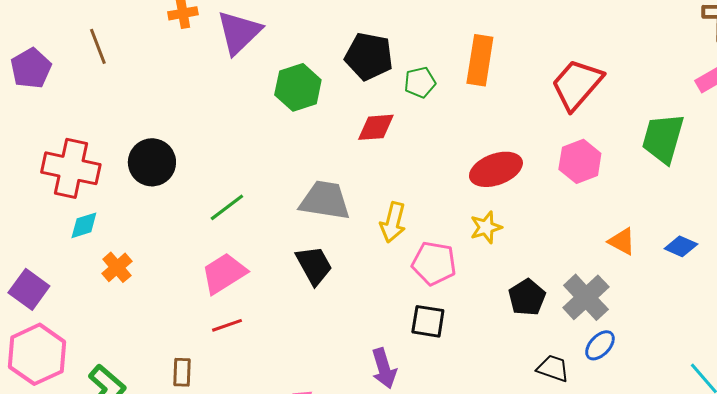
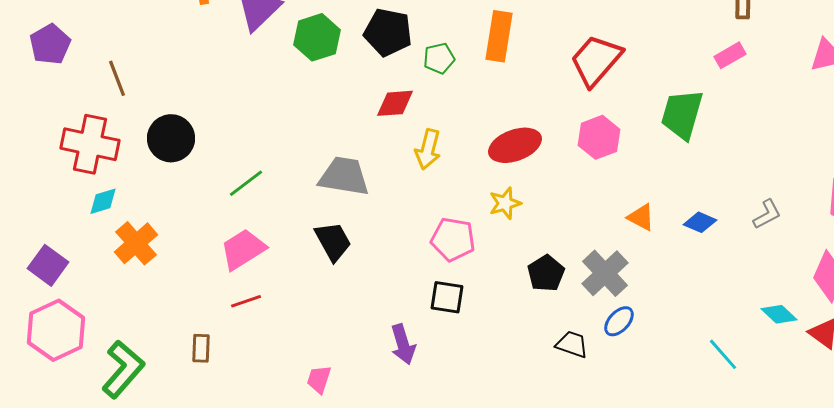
brown line: (98, 46) -> (117, 78), moved
green hexagon: (298, 87) -> (317, 37), moved
yellow arrow: (393, 222) -> (428, 149), moved
orange cross: (117, 267) -> (136, 243), size x1.4

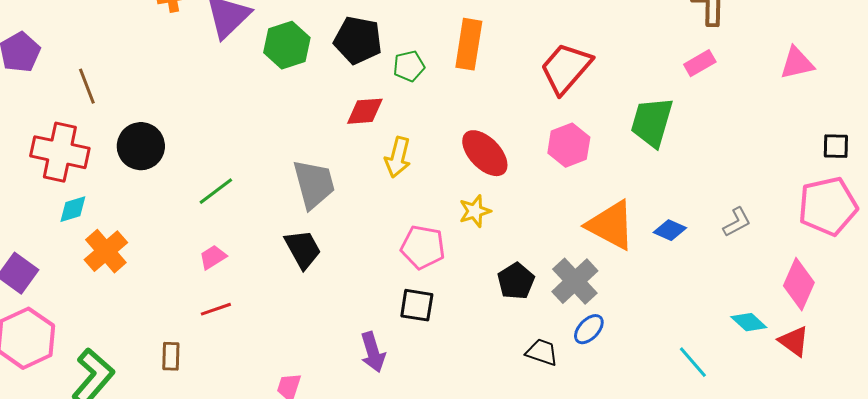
red ellipse: (515, 145) -> (485, 153), turned 66
gray trapezoid: (344, 176) -> (314, 184), turned 66
orange triangle: (641, 217) -> (611, 225), size x1.8
pink trapezoid: (243, 249) -> (213, 257), size x0.6

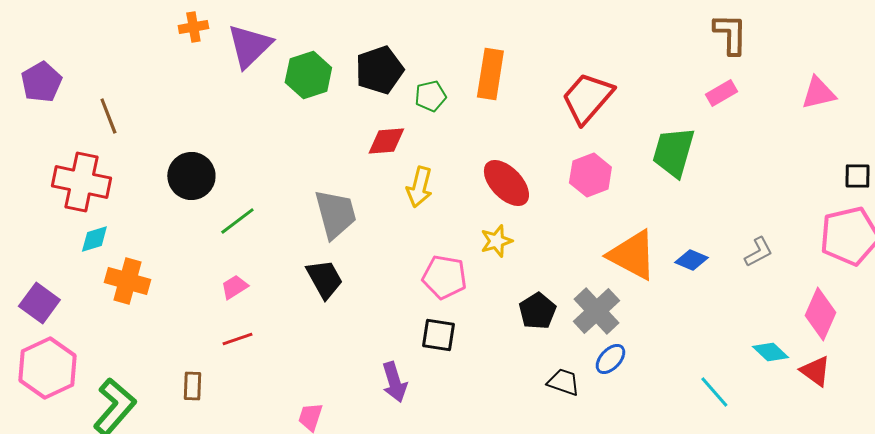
black pentagon: (358, 40) -> (379, 70), turned -30
black circle: (141, 146) -> (191, 176), moved
orange cross: (106, 251) -> (127, 281), turned -33

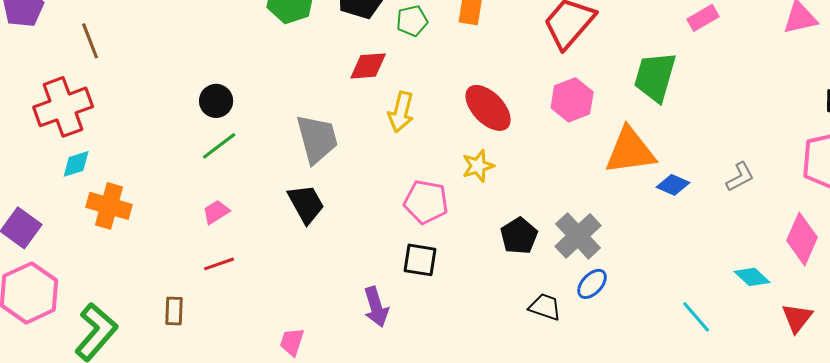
black circle: (191, 176) -> (216, 101), moved, size x0.7
red cross: (81, 182) -> (63, 107), turned -32
orange triangle: (632, 255) -> (630, 151), moved, turned -36
red triangle: (815, 371) -> (797, 318), moved, turned 32

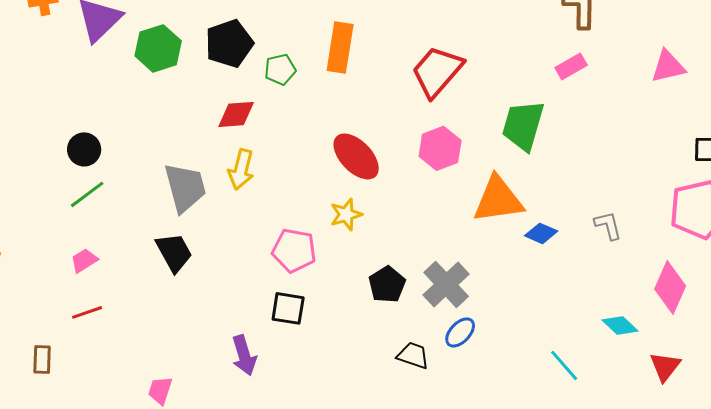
yellow arrow: (401, 112) -> (241, 169), moved
gray L-shape: (740, 177) -> (608, 225), turned -76

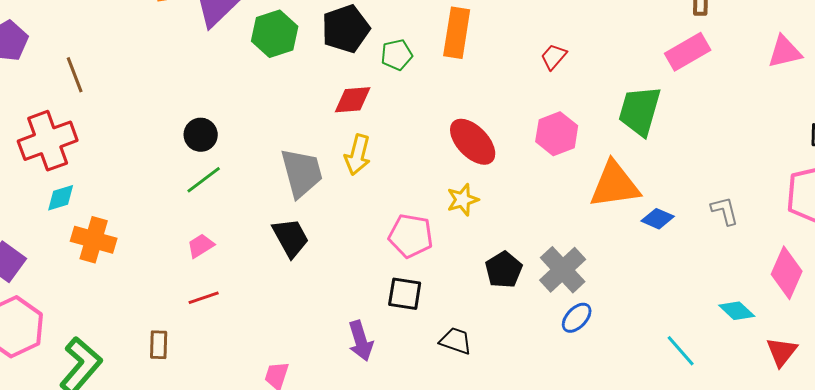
pink rectangle: (571, 66) -> (688, 52), size x1.4
red trapezoid: (437, 71) -> (554, 57), size x0.5
black trapezoid: (413, 355) -> (456, 341), moved

